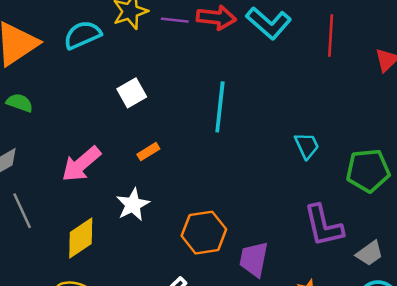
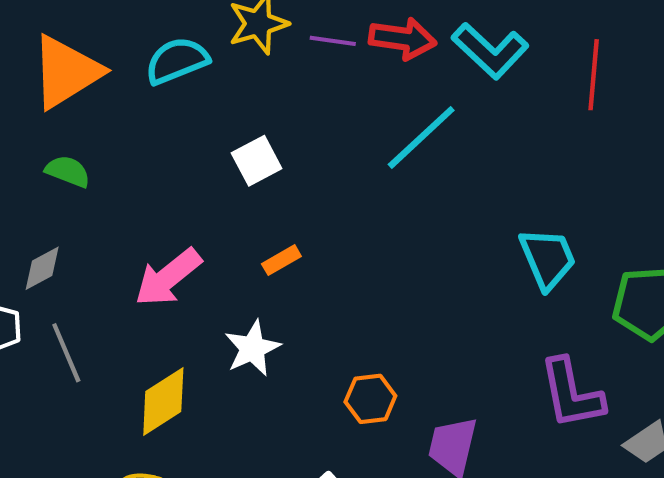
cyan line: (220, 107) -> (421, 137), moved, turned 39
cyan trapezoid: (307, 146) -> (548, 258), size x1.4
orange hexagon: (204, 233) -> (370, 399), size x0.7

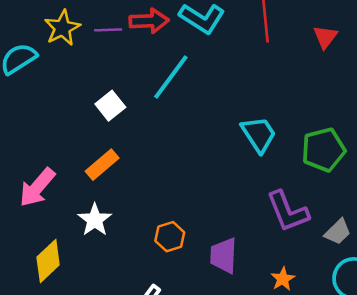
white square: (257, 161) -> (110, 106), moved
orange rectangle: (281, 260) -> (102, 165), size x1.5

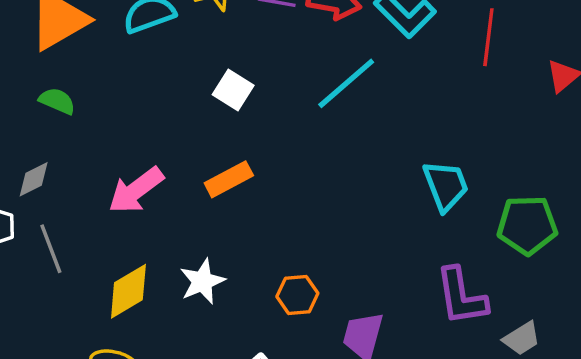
white square: (110, 106) -> (233, 90), moved, turned -32
white star: (95, 220) -> (202, 281), moved

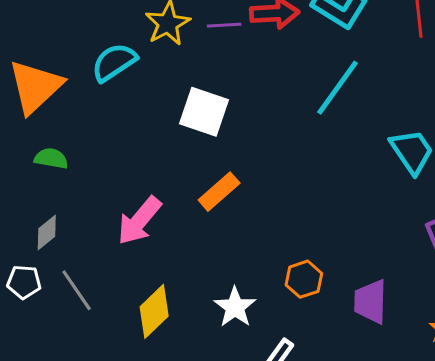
cyan line: (346, 83) -> (337, 88), moved
white square: (233, 90) -> (204, 112), size x1.4
white star: (202, 281) -> (235, 307), moved

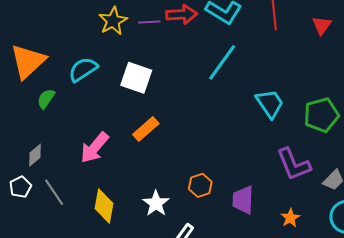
cyan semicircle: (114, 62) -> (83, 69), moved
green semicircle: (51, 158) -> (46, 99), moved, turned -65
white pentagon: (24, 282) -> (20, 187), turned -30
yellow diamond: (154, 311) -> (104, 206), turned -36

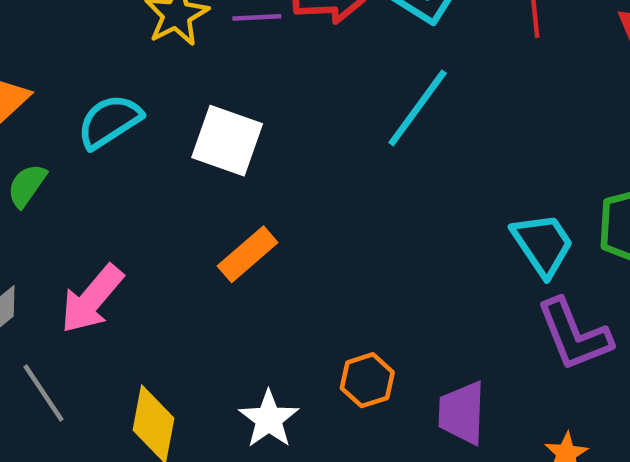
cyan trapezoid: (270, 103) -> (543, 244), moved
pink arrow: (95, 148) -> (92, 299), moved

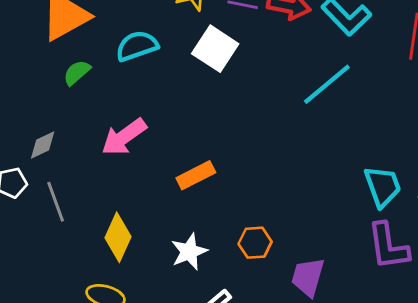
white square: (227, 141) -> (215, 49), moved
orange rectangle: (248, 254) -> (196, 175), moved
pink arrow: (92, 299) -> (124, 137), moved

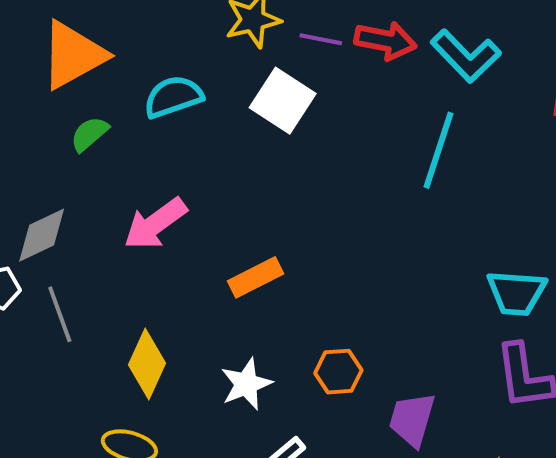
cyan line: (327, 84) -> (439, 150), turned -32
gray diamond: (43, 145) -> (42, 235), size x1.4
cyan trapezoid: (383, 186) -> (516, 293), turned 114

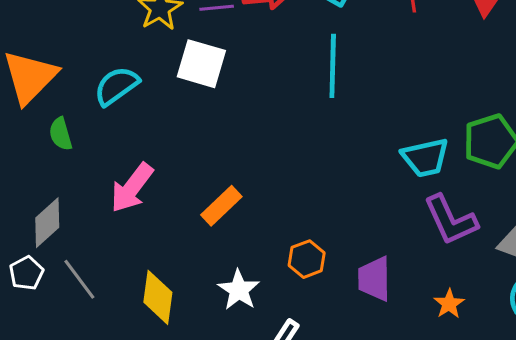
green semicircle: (89, 134) -> (61, 134), turned -48

